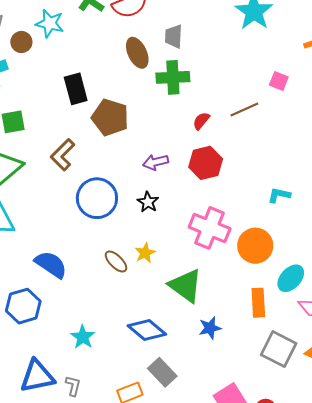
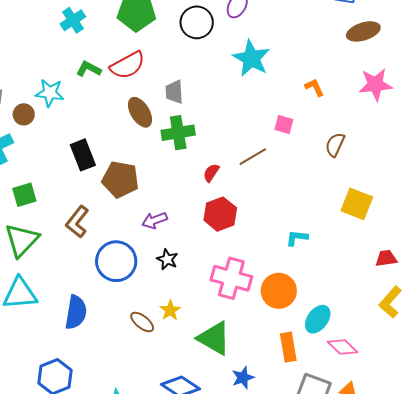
purple arrow: (156, 162) -> (154, 220), moved
blue semicircle: (51, 264) -> (76, 312), moved, turned 72

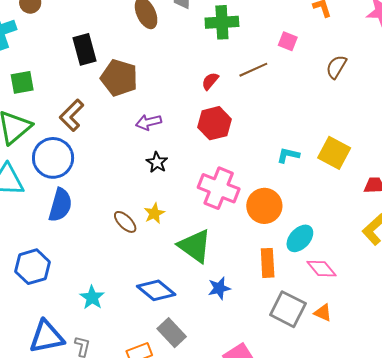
green cross: (178, 133) -> (222, 22), moved
yellow square: (357, 204) -> (334, 153), moved
blue circle: (116, 261) -> (53, 158), moved

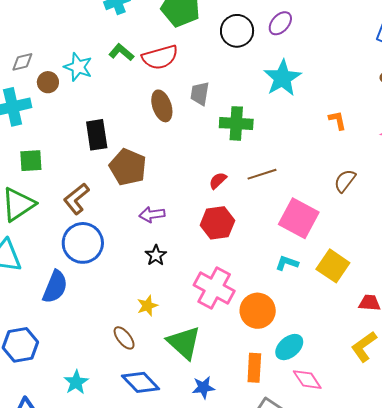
pink square: (288, 41) -> (299, 218), moved, size x2.0
blue circle: (53, 158) -> (83, 243), moved
brown ellipse: (125, 222) -> (124, 338), moved

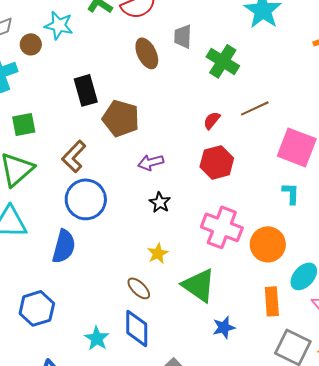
green cross: (236, 123) -> (223, 61), turned 36
cyan L-shape: (287, 263) -> (291, 193), turned 80
blue diamond: (141, 382) -> (137, 328), moved, turned 51

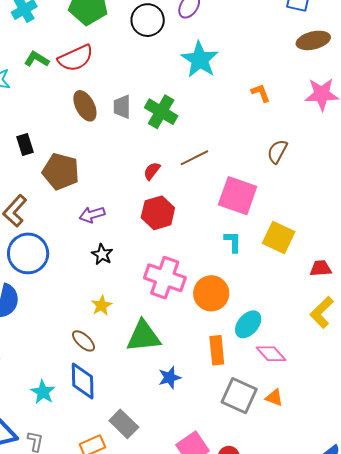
gray trapezoid: (183, 36) -> (122, 107), moved
black rectangle: (86, 90) -> (25, 145), size x0.7
green triangle: (199, 285) -> (143, 336), turned -39

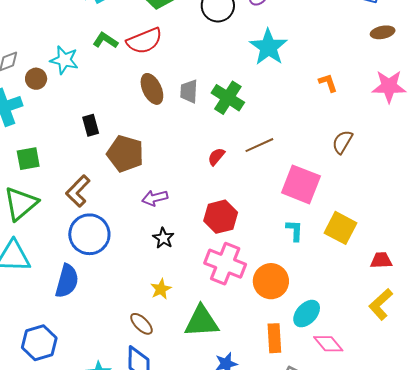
brown ellipse: (313, 40) -> (383, 32), size x0.7
red hexagon: (158, 213) -> (221, 217), moved

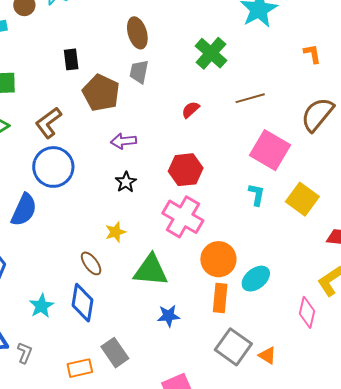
gray trapezoid: (189, 91) -> (139, 72), moved
brown semicircle: (342, 142) -> (317, 114), size x1.5
brown line: (259, 145) -> (250, 98), moved
orange circle: (271, 281) -> (218, 259), moved
pink diamond: (328, 344) -> (307, 312), moved, turned 44

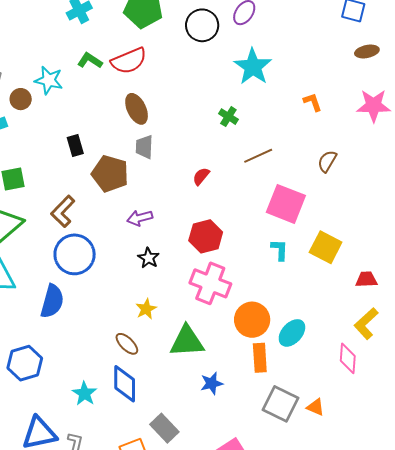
green cross: (211, 53) -> (228, 117), moved, size x0.6
brown semicircle: (317, 114) -> (327, 161), size x0.6

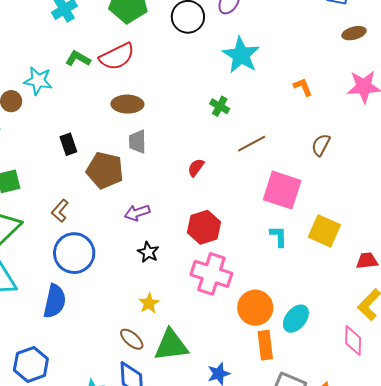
brown ellipse: (137, 109) -> (127, 104), turned -60
brown L-shape: (63, 211) -> (60, 211), size x0.7
green triangle: (187, 341) -> (171, 345), moved

